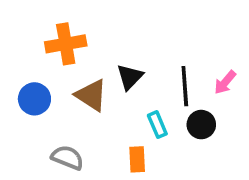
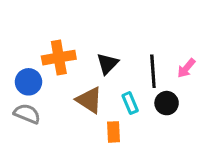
orange cross: (66, 44) -> (59, 58), moved
brown triangle: (91, 95) -> (89, 100), moved
gray semicircle: (67, 158) -> (27, 114), moved

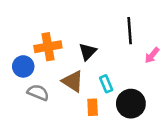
black line: (153, 71) -> (130, 31), moved
black circle: (167, 103) -> (131, 104), moved, size x1.5
gray semicircle: (27, 114) -> (38, 92), moved

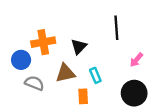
pink arrow: (152, 55) -> (136, 60), moved
brown triangle: (73, 81) -> (65, 73), turned -45
black circle: (131, 104) -> (134, 93), moved

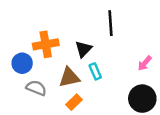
black line: (116, 28) -> (111, 23), moved
cyan rectangle: (95, 75) -> (95, 71), moved
orange rectangle: (83, 96) -> (74, 102), moved, turned 48

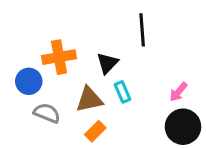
pink arrow: (145, 63) -> (178, 92), moved

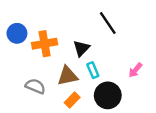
black line: (142, 30) -> (108, 23), turned -30
blue circle: (29, 81) -> (17, 33), moved
black circle: (183, 127) -> (108, 95), moved

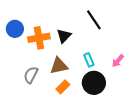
black triangle: (81, 48) -> (64, 36), moved
cyan rectangle: (93, 70) -> (89, 60), moved
gray semicircle: (35, 86) -> (31, 75), turned -84

